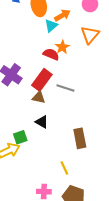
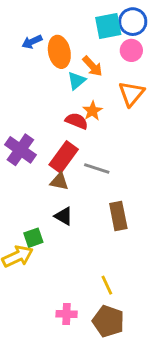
orange arrow: (62, 15) -> (92, 66), turned 77
brown rectangle: (80, 138) -> (118, 216), moved
yellow line: (64, 168) -> (107, 285), moved

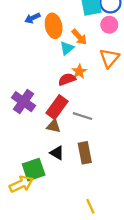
red semicircle: (77, 121) -> (67, 79), turned -42
brown rectangle: (118, 216) -> (85, 153), moved
green square: (33, 238) -> (34, 170), size x1.5

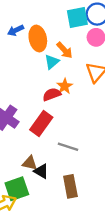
gray line: (83, 116) -> (68, 147), moved
brown triangle: (54, 126) -> (30, 163), moved
brown rectangle: (85, 153) -> (70, 186), moved

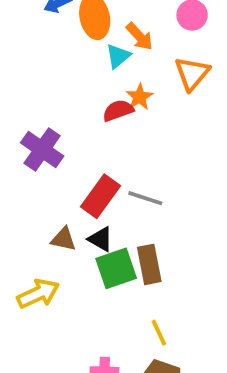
red rectangle: (41, 123) -> (101, 196), moved
brown triangle: (30, 163) -> (63, 239), moved
green square: (17, 189) -> (116, 268), moved

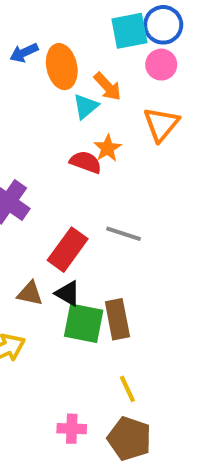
red semicircle: (118, 111) -> (86, 162), turned 40
gray line: (145, 198) -> (123, 234), moved
green square: (116, 268) -> (84, 323), turned 30

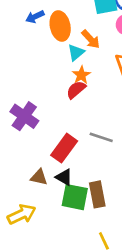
orange star: (108, 148) -> (81, 75), moved
red semicircle: (86, 162) -> (76, 90), turned -60

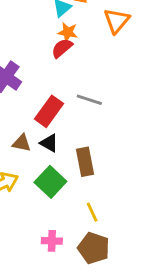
orange star: (81, 75) -> (68, 32), turned -30
green square: (75, 197) -> (50, 182), moved, turned 32

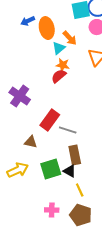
gray line: (89, 100) -> (68, 130), moved
black triangle: (49, 143) -> (70, 171), moved
green square: (50, 182) -> (51, 169), turned 30

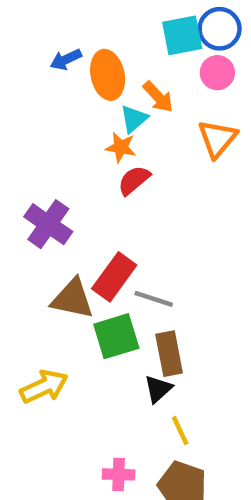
orange star: (63, 65) -> (121, 147), moved
brown triangle: (31, 142) -> (72, 299), moved, size x1.5
green square: (51, 169) -> (116, 336), moved
black triangle: (70, 171) -> (158, 389), turned 48

